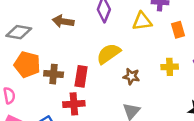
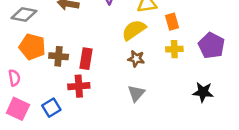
orange rectangle: (178, 30) -> (172, 22), moved
yellow semicircle: (109, 54) -> (134, 30), moved

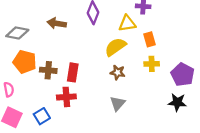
purple pentagon: (211, 46) -> (183, 75), moved

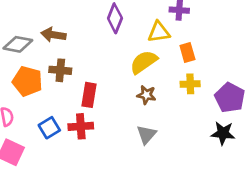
brown arrow: (57, 23) -> (53, 35), moved
brown cross: (48, 70) -> (60, 70), moved
blue square: (42, 116) -> (49, 128), moved

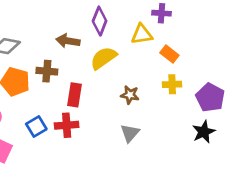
brown arrow: (53, 35) -> (68, 41), moved
orange rectangle: (187, 52) -> (169, 54), turned -36
yellow semicircle: (144, 62) -> (104, 58), moved
black star: (223, 133) -> (204, 132), turned -30

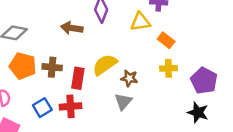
yellow semicircle: (104, 58) -> (105, 65), moved
brown cross: (47, 71) -> (52, 67), moved
black star: (204, 132) -> (198, 113), turned -30
gray triangle: (130, 133) -> (123, 101), moved

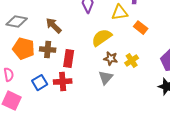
brown arrow: (72, 28) -> (54, 26), moved, turned 36
yellow semicircle: (105, 65) -> (102, 38), moved
yellow cross: (168, 68) -> (132, 61), moved, turned -32

